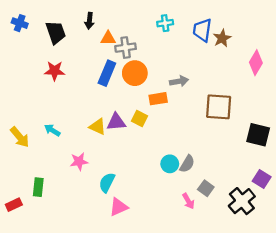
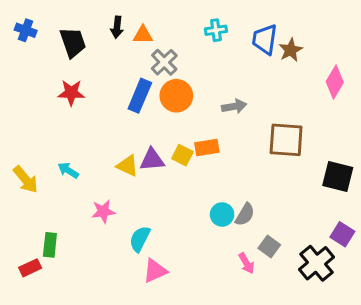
orange triangle: (108, 38) -> (143, 35), moved
gray cross: (126, 48) -> (164, 62), turned -36
orange rectangle: (158, 99) -> (207, 147), moved
red rectangle: (14, 205) -> (30, 268), moved

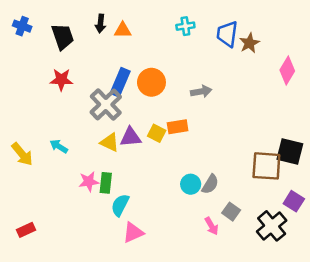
gray cross: (164, 62) -> (106, 104), moved, size x1.4
brown square: (286, 140) -> (266, 166), moved
green rectangle: (50, 245) -> (106, 183), moved

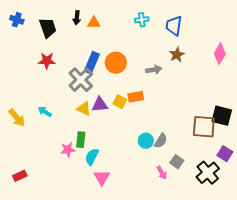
brown star: (249, 43) -> (177, 55), moved
pink star: (89, 182) -> (68, 150), moved
pink triangle: (133, 233) -> (102, 178), turned -36

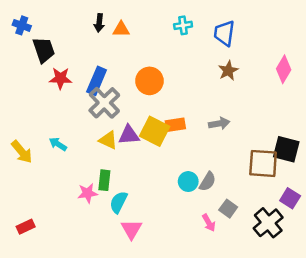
black trapezoid: (48, 28) -> (44, 50), moved
blue rectangle: (92, 63) -> (97, 81), moved
gray arrow: (154, 70) -> (219, 123), moved
yellow square: (120, 102) -> (155, 131), size x1.6

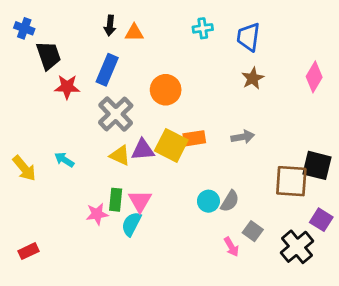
blue rectangle: (97, 81) -> (107, 70), moved
pink triangle: (131, 229) -> (140, 201), moved

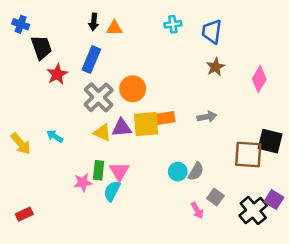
pink diamond: (314, 77) -> (259, 79), moved
red star: (67, 87) -> (57, 74), turned -30
orange circle: (166, 90) -> (133, 89), moved
yellow square: (171, 145) -> (146, 124), turned -32
purple square: (321, 220) -> (274, 200), moved

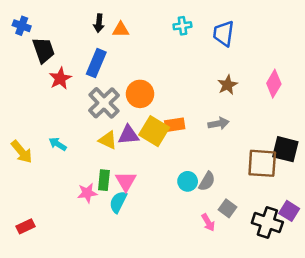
brown star: (215, 67) -> (227, 85), moved
yellow square: (146, 124) -> (154, 131), turned 36
black cross: (253, 211) -> (267, 223), turned -32

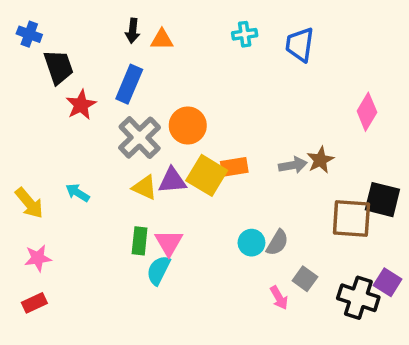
brown star: (227, 85) -> (320, 160), moved
pink star: (87, 193) -> (38, 258), moved

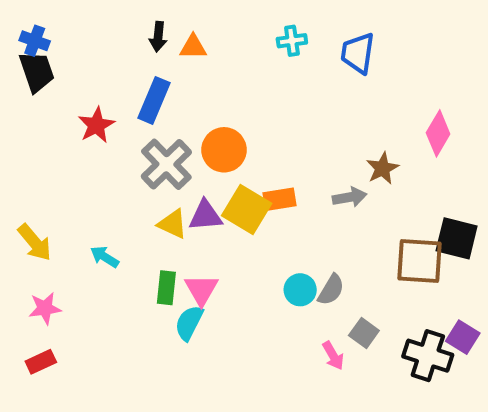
black trapezoid: (59, 67) -> (37, 72), moved
brown star: (320, 160) -> (382, 168), moved
cyan arrow: (78, 193) -> (105, 257), moved

